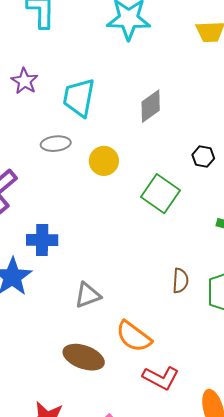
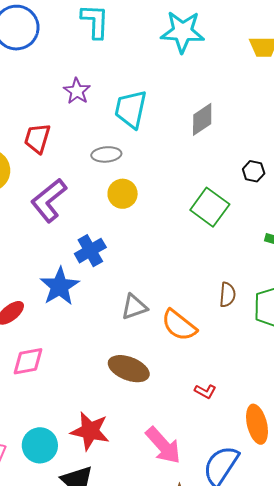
yellow circle: (104, 161) -> (123, 194), moved
blue cross: (42, 240) -> (90, 251), turned -32
orange semicircle: (134, 337) -> (179, 325), moved
red L-shape: (161, 378) -> (205, 391), size x0.6

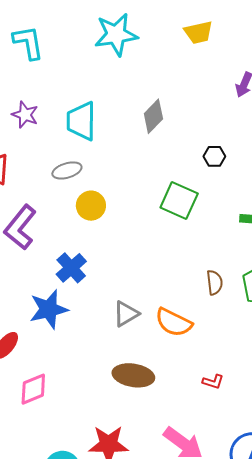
blue star: (60, 286) -> (49, 309), turned 30

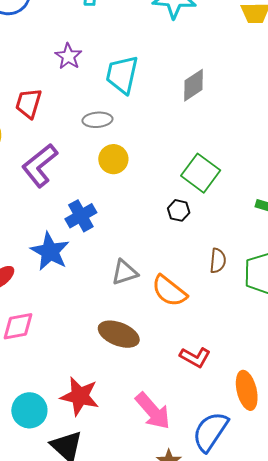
black hexagon: (214, 156) -> (179, 210), moved
blue star: (49, 309) -> (50, 251), turned 30
red L-shape: (213, 382) -> (195, 357), size x1.4

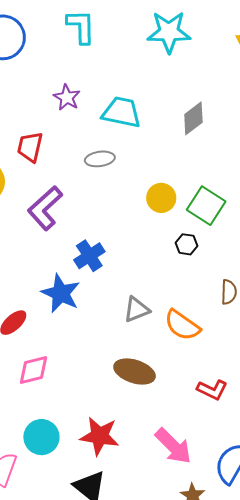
cyan trapezoid: (122, 75) -> (122, 112), turned 93
yellow circle: (113, 159) -> (161, 198), moved
cyan circle: (29, 410) -> (41, 437), moved

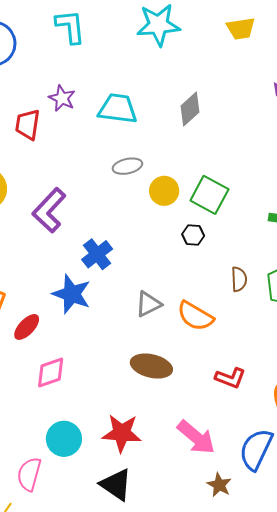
red trapezoid: (30, 147) -> (28, 124), moved
gray ellipse: (100, 159) -> (127, 166), moved

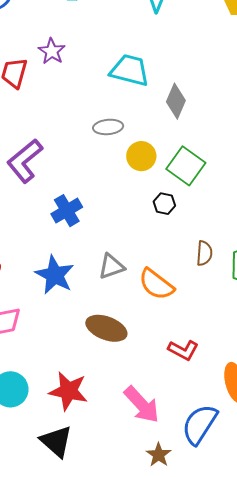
cyan trapezoid: (118, 109) -> (130, 70), moved
gray diamond: (190, 109) -> (176, 101), moved, turned -32
blue star: (72, 294) -> (55, 275), moved

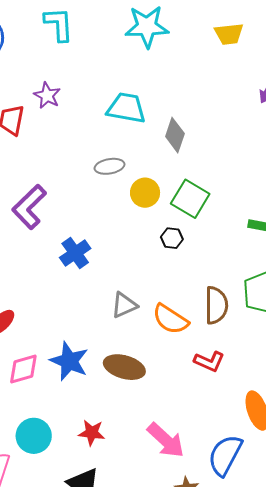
brown semicircle: (204, 253) -> (216, 305), moved, size x1.5
blue star: (55, 275) -> (69, 361), moved
red L-shape: (183, 350) -> (209, 361), moved
red star: (68, 391) -> (92, 433), size x0.7

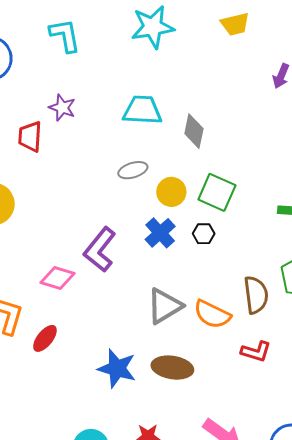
purple L-shape: (29, 207) -> (100, 250), moved
blue cross: (75, 253) -> (160, 233), moved
gray triangle: (124, 305) -> (165, 306), size x1.4
pink diamond: (23, 369) -> (57, 278), moved, turned 40

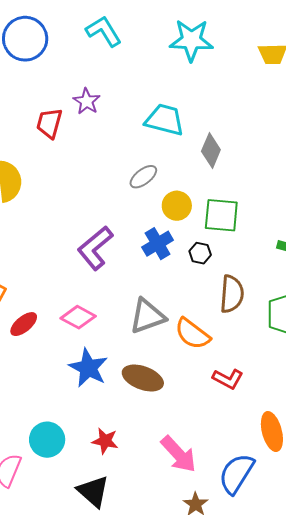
cyan L-shape: (65, 35) -> (104, 31), turned -33
gray ellipse: (133, 170) -> (143, 177), turned -32
green square: (217, 192) -> (221, 215), turned -30
pink diamond: (57, 278) -> (78, 317), moved
brown semicircle: (256, 295) -> (232, 294), moved

